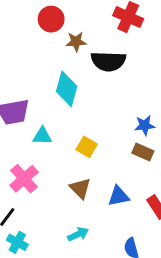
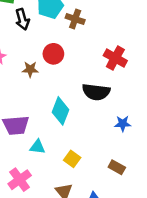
brown star: (76, 42) -> (30, 69), moved
blue star: (145, 125) -> (123, 124), moved

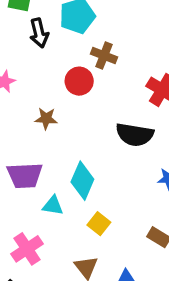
brown cross: (75, 19) -> (104, 55), moved
brown star: (30, 69) -> (46, 118), moved
cyan diamond: (61, 111) -> (82, 181), moved

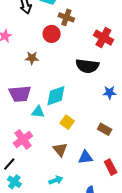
cyan diamond: (82, 181) -> (56, 96), turned 50

